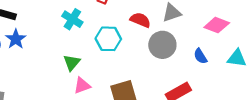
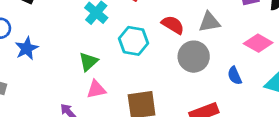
blue star: (16, 39) -> (27, 48), moved

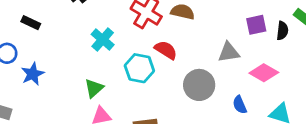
gray triangle: (209, 22) -> (229, 52), moved
red semicircle: (173, 25) -> (166, 50), moved

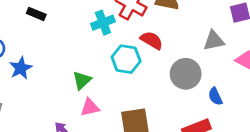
black rectangle: (31, 23) -> (36, 14), moved
cyan cross: (103, 40) -> (103, 23), moved, turned 30
blue semicircle: (240, 105) -> (215, 96), moved

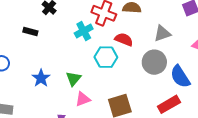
gray triangle: (214, 41) -> (162, 33), moved
blue star: (21, 68) -> (41, 78), moved
blue semicircle: (215, 96) -> (180, 77), size x1.6

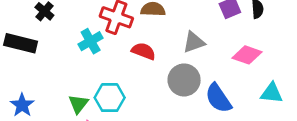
black rectangle: (30, 32) -> (21, 43), size x1.6
cyan hexagon: (106, 57) -> (110, 98), moved
blue star: (41, 78) -> (22, 105), moved

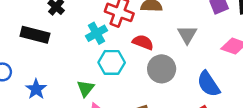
gray triangle: (194, 42) -> (187, 35), turned -40
gray circle: (184, 80) -> (162, 69), moved
cyan hexagon: (110, 98) -> (112, 62), moved

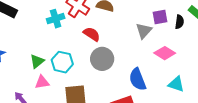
gray triangle: (187, 35) -> (144, 31), moved
cyan hexagon: (112, 62) -> (62, 62), moved

